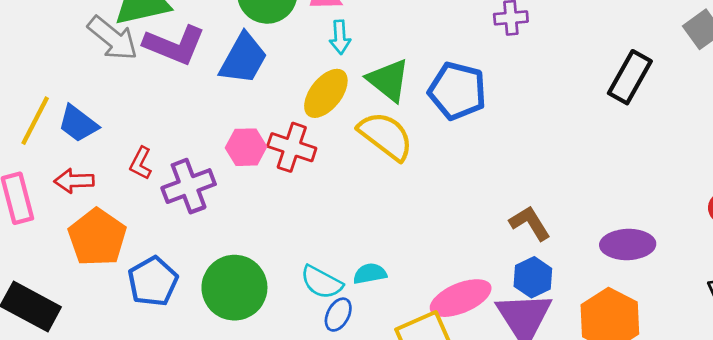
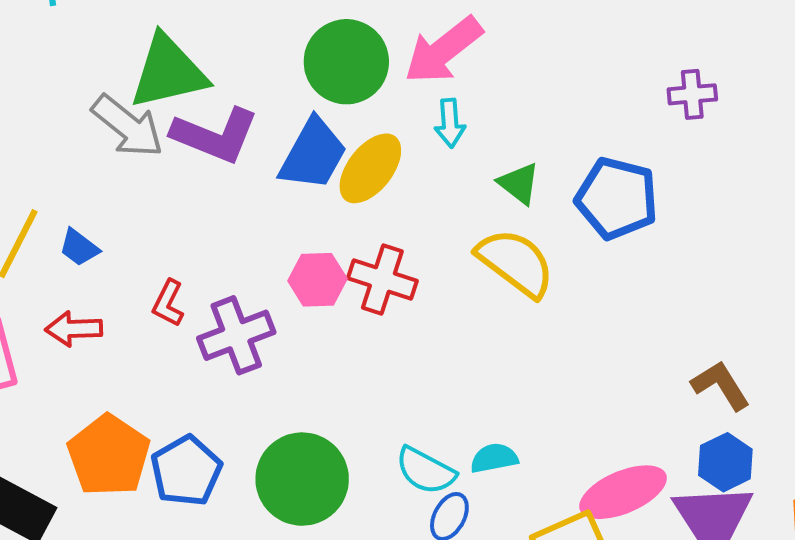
green triangle: (388, 80) -> (519, 183), size x0.7
yellow ellipse: (326, 93) -> (370, 168), moved
blue trapezoid: (78, 124) -> (79, 248), size x0.7
orange pentagon: (97, 237) -> (109, 455), moved

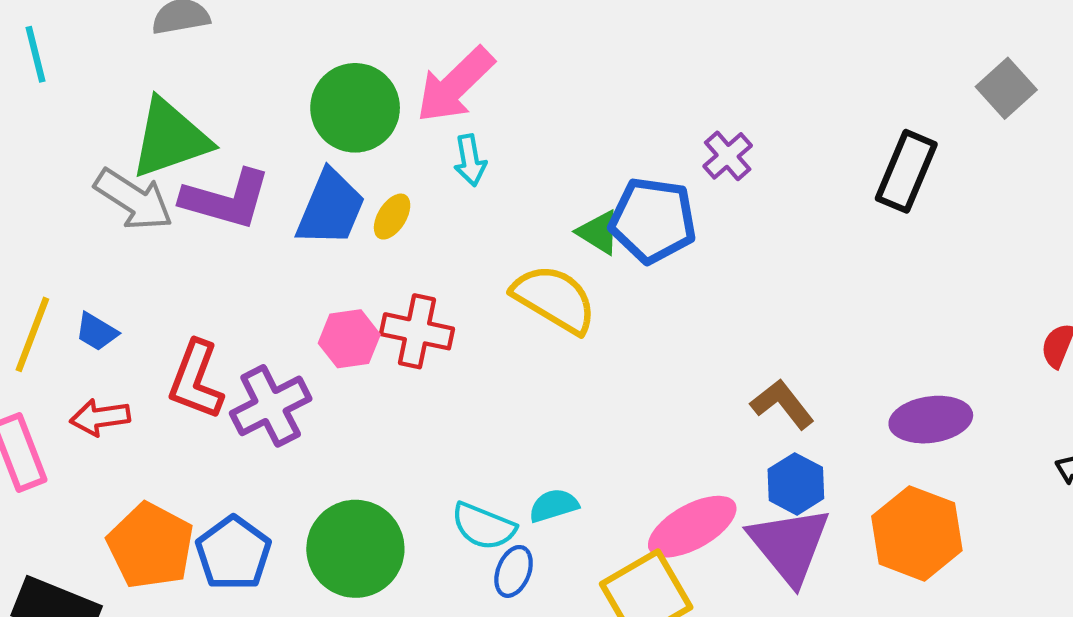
purple cross: (692, 94) -> (728, 156), moved, turned -30
yellow ellipse: (370, 168) -> (392, 217), size x0.6
green triangle: (519, 183) -> (599, 232), moved
red L-shape: (168, 303) -> (196, 380), size x1.6

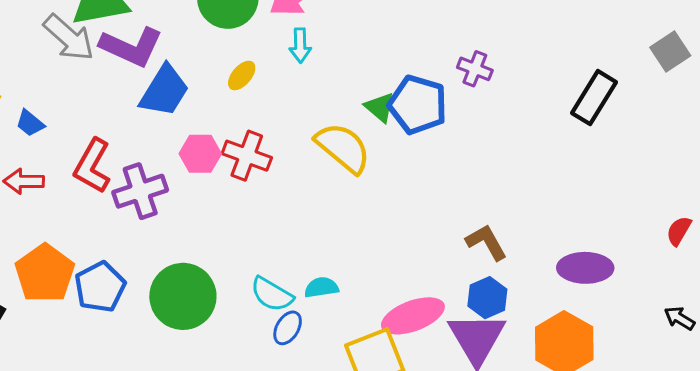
purple cross: (728, 156) -> (475, 69), turned -36
blue trapezoid: (331, 208) -> (164, 91), moved

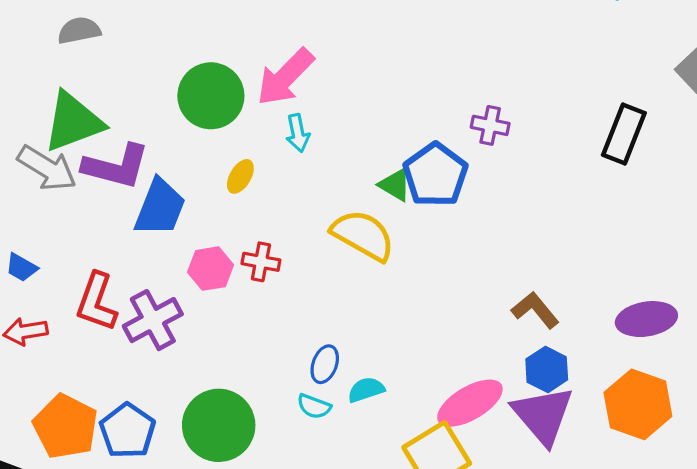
blue pentagon: (418, 105) -> (435, 175), turned 30
red cross: (247, 156) -> (261, 262), size x0.7
cyan semicircle: (272, 294) -> (314, 406), size x0.7
blue ellipse: (288, 328) -> (325, 364), moved

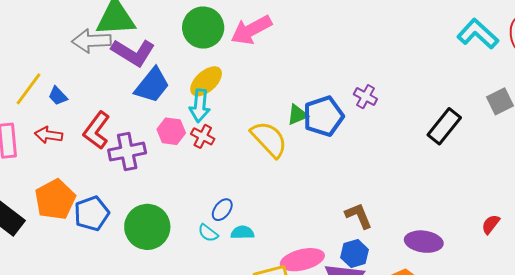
cyan arrow: (298, 133) -> (200, 106), moved, size x1.4
gray arrow: (47, 168) -> (91, 41), turned 129
yellow ellipse: (240, 176) -> (206, 81), size x1.6
green triangle: (395, 185) -> (297, 115), turned 50

